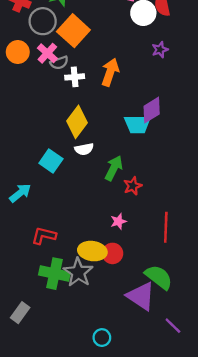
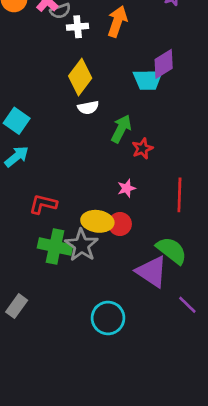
cyan square: (51, 161) -> (17, 121), moved
gray rectangle: (20, 313) -> (17, 306), moved
cyan circle: (102, 338) -> (108, 318), size x1.6

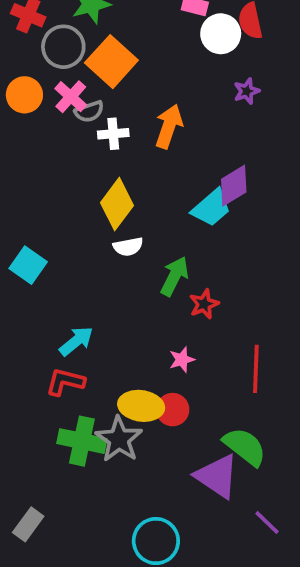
cyan trapezoid: (148, 80) -> (211, 208), turned -40
cyan arrow: (17, 156) -> (76, 341), moved

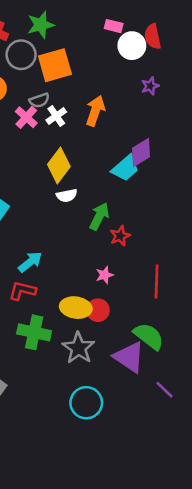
orange square: (111, 62) -> (55, 65), turned 32
pink cross: (71, 97) -> (26, 117), moved
white cross: (113, 134) -> (56, 116), turned -30
gray star: (119, 439) -> (78, 348), moved

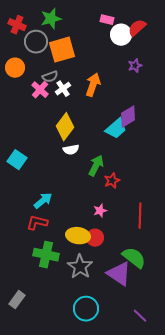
red semicircle: (153, 36) -> (137, 28), turned 60
purple line: (164, 390) -> (140, 316), moved

